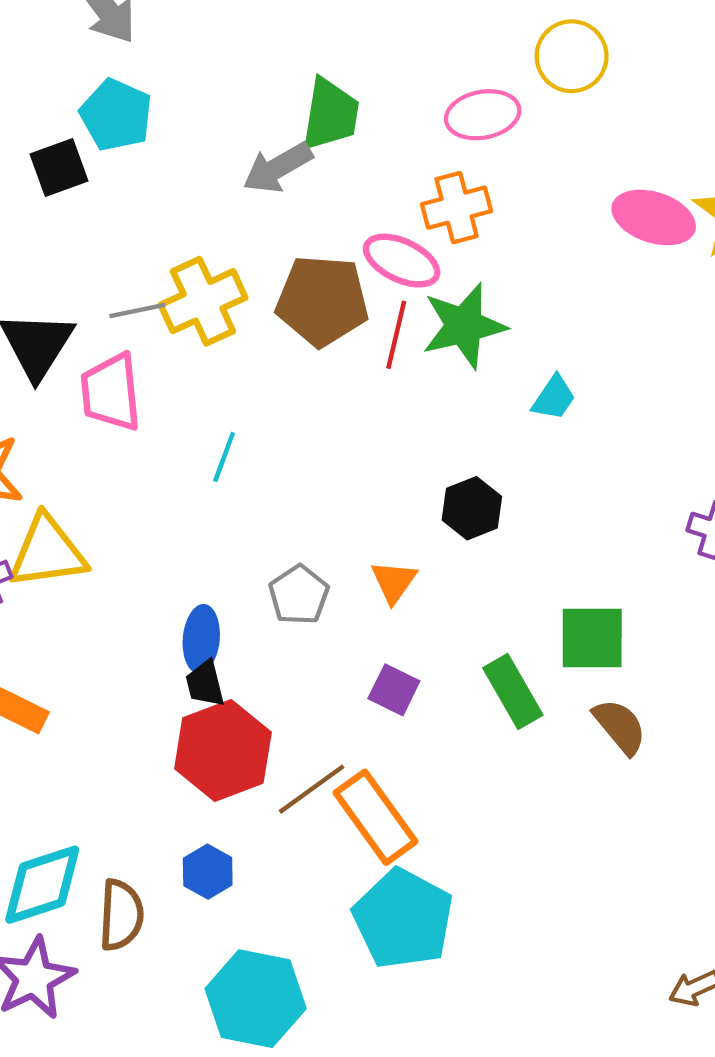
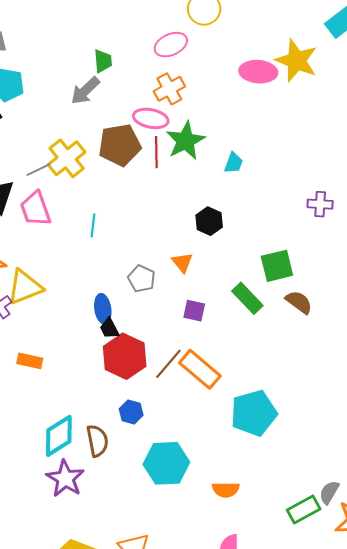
green trapezoid: (330, 114) -> (103, 61), size x0.7
cyan pentagon: (403, 919) -> (254, 413), moved, turned -30

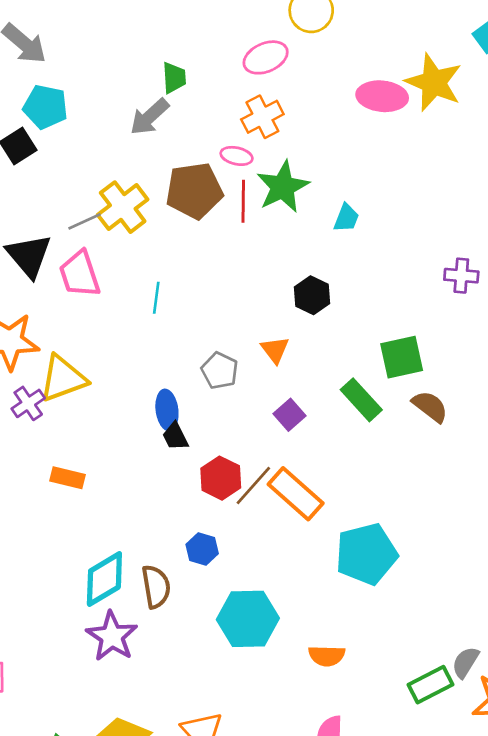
pink ellipse: (151, 118) -> (237, 156), size x0.7
purple square: (194, 311) -> (290, 415), turned 35
red hexagon: (125, 356) -> (221, 478), moved, size x0.7

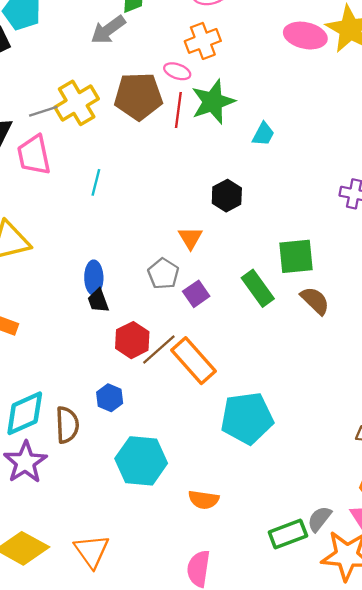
gray pentagon: (220, 371) -> (163, 274), moved

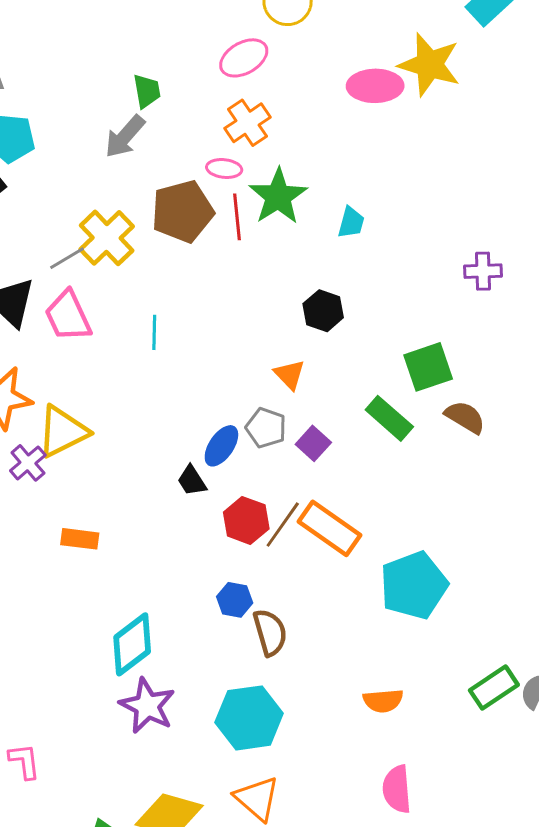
blue ellipse: (94, 278) -> (221, 446), moved, turned 48
brown semicircle: (67, 425) -> (270, 632), moved
cyan hexagon: (141, 461) -> (249, 718), moved
green rectangle: (288, 534) -> (494, 688), moved

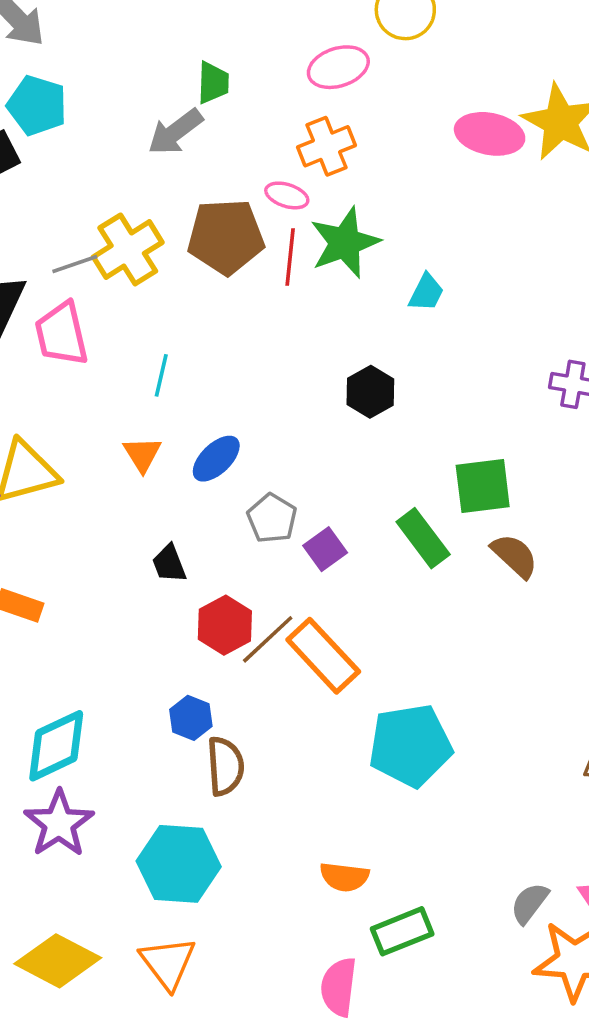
orange triangle: (290, 375) -> (142, 454), moved
blue ellipse: (221, 446) -> (216, 459), moved
green rectangle: (494, 688) -> (402, 931), moved

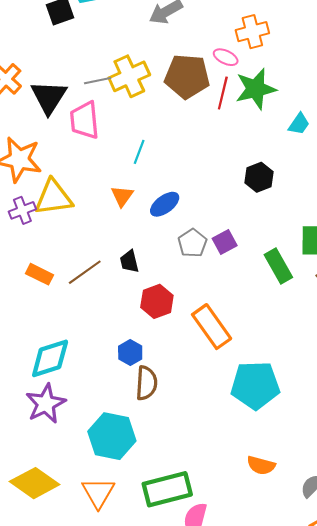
purple square: (325, 549) -> (225, 242), moved
brown line: (268, 639) -> (85, 272), moved
orange semicircle: (344, 877) -> (261, 465), moved
green rectangle: (402, 931) -> (167, 489), moved, size x1.4

